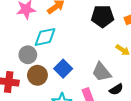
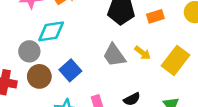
gray trapezoid: (101, 72) -> (114, 55), moved

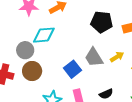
yellow arrow: (143, 53) -> (117, 57), turned -72
blue square: (70, 70) -> (72, 69), moved

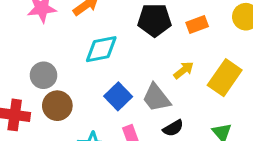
cyan diamond: (44, 35) -> (101, 49), moved
gray trapezoid: (94, 57) -> (156, 98), moved

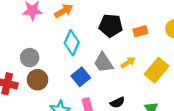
cyan diamond: (101, 49) -> (72, 43), turned -60
gray trapezoid: (156, 98) -> (103, 63), moved

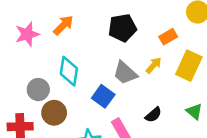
orange rectangle: (140, 31) -> (168, 37), moved
cyan diamond: (72, 43) -> (69, 71), moved

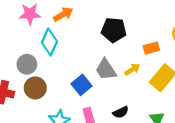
cyan diamond: (69, 71) -> (49, 42), moved

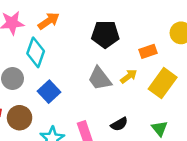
blue square: (82, 85) -> (49, 92), moved
brown circle: (35, 88) -> (20, 118), moved

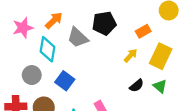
gray trapezoid: (100, 78) -> (78, 38), moved
black semicircle: (119, 124) -> (137, 86), moved
green triangle: (160, 129) -> (160, 86), moved

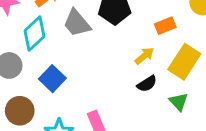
cyan diamond: (47, 49) -> (34, 34), turned 30
black semicircle: (137, 86) -> (147, 84), moved

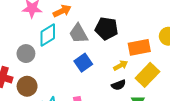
orange rectangle: (165, 26) -> (139, 47), size x1.5
blue square: (52, 79) -> (83, 63), moved

